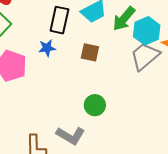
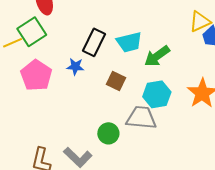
cyan hexagon: (147, 31) -> (157, 94), moved
gray trapezoid: (145, 56) -> (141, 118), moved, turned 32

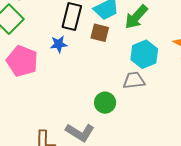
brown square: (116, 81) -> (100, 33), moved
gray trapezoid: (141, 118) -> (134, 80), size x0.7

